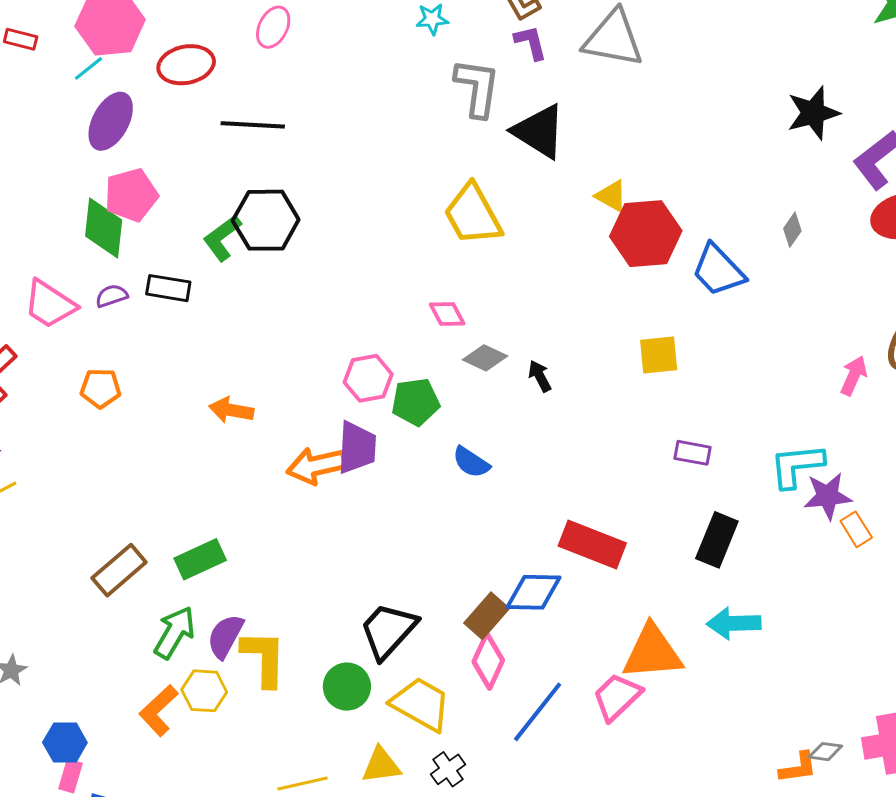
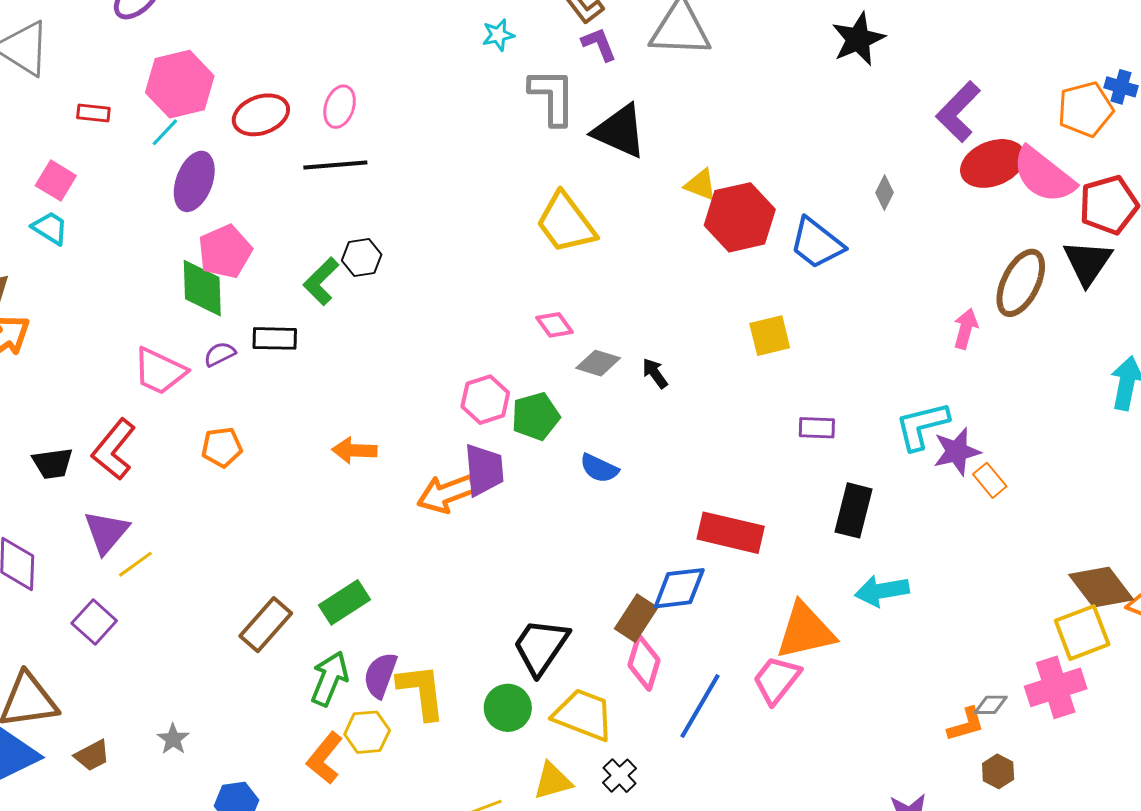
pink ellipse: (273, 27) -> (340, 107), moved
black star: (813, 113) -> (858, 39), moved
black hexagon: (266, 220) -> (362, 257), size x0.6

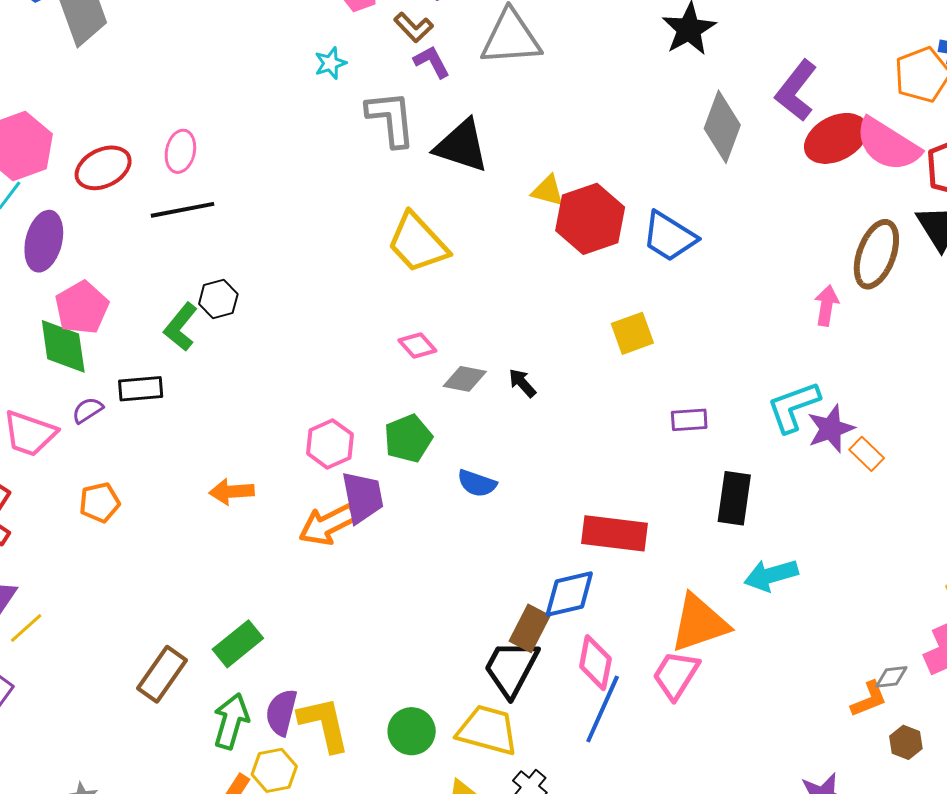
gray diamond: (884, 193) -> (722, 127), moved, size x2.0
pink hexagon: (485, 400) -> (330, 444), moved
black trapezoid: (541, 646) -> (511, 668), moved
pink diamond: (644, 663) -> (595, 663), moved

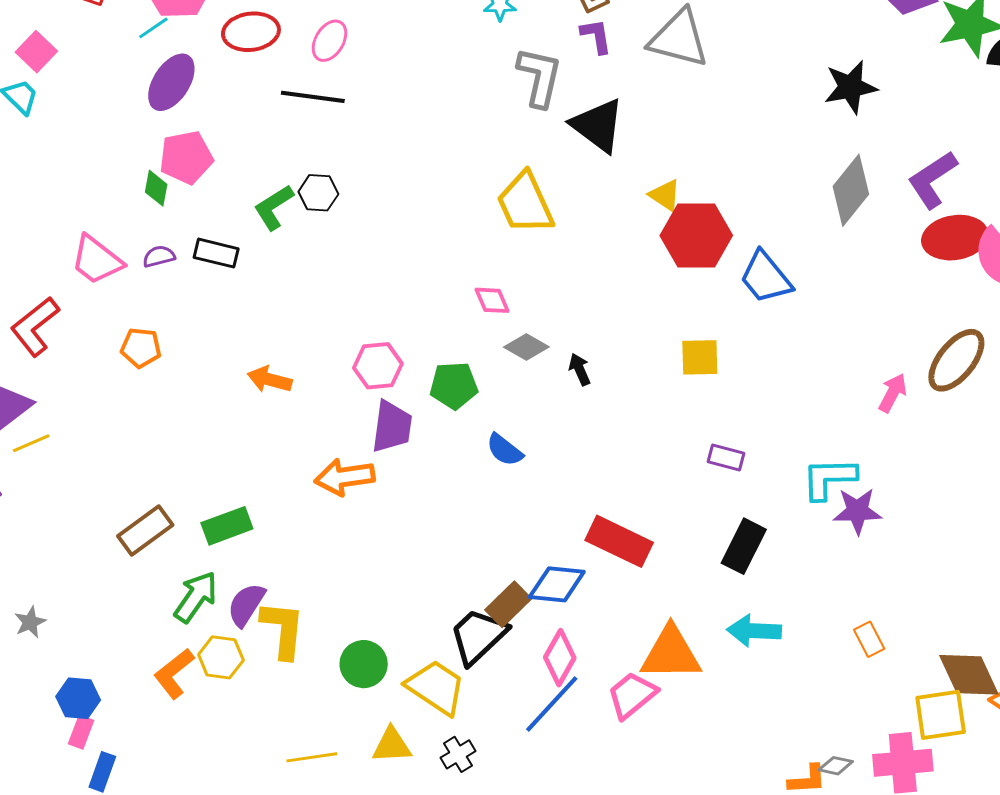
green diamond: (63, 346) -> (156, 188), size x0.6
orange rectangle: (867, 454) -> (869, 639), moved
orange arrow: (328, 525) -> (345, 477), moved

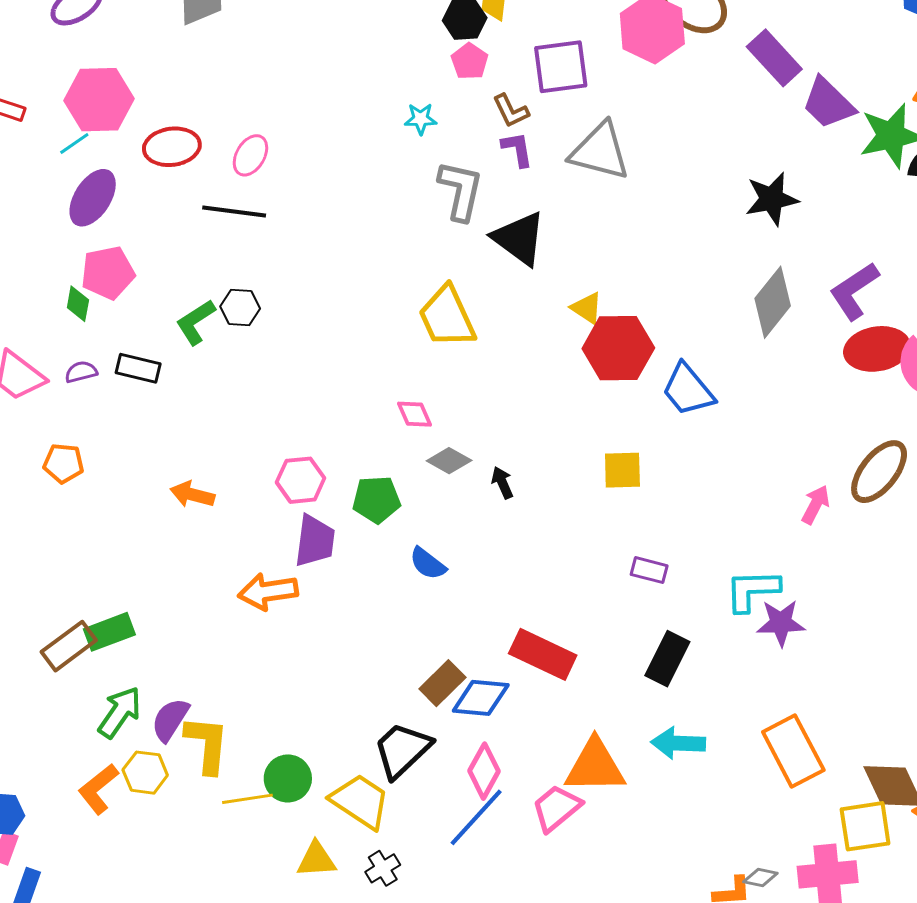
green rectangle: (227, 526) -> (109, 632), moved
brown rectangle: (508, 604) -> (442, 683), moved
orange rectangle: (869, 639) -> (793, 751), size x2.0
yellow line: (312, 757) -> (247, 799), moved

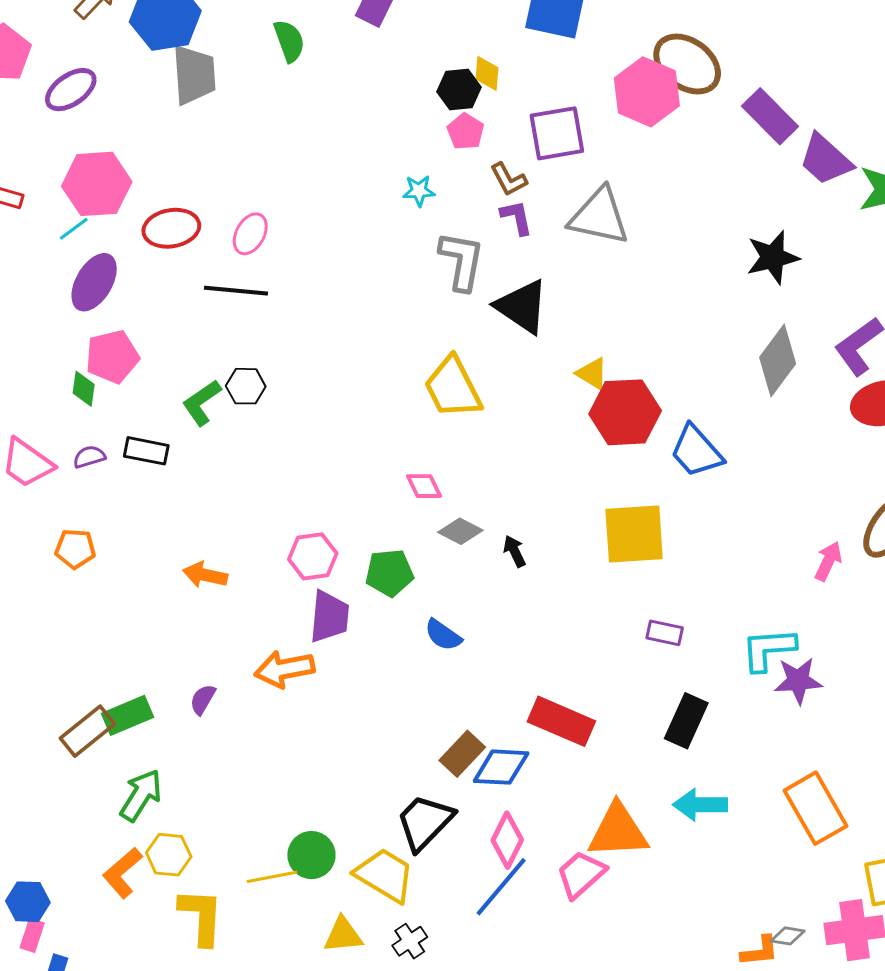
yellow square: (622, 470) -> (634, 534), size x1.6
purple semicircle: (170, 720) -> (203, 699), moved, size x0.7
yellow L-shape: (207, 744) -> (201, 917), moved

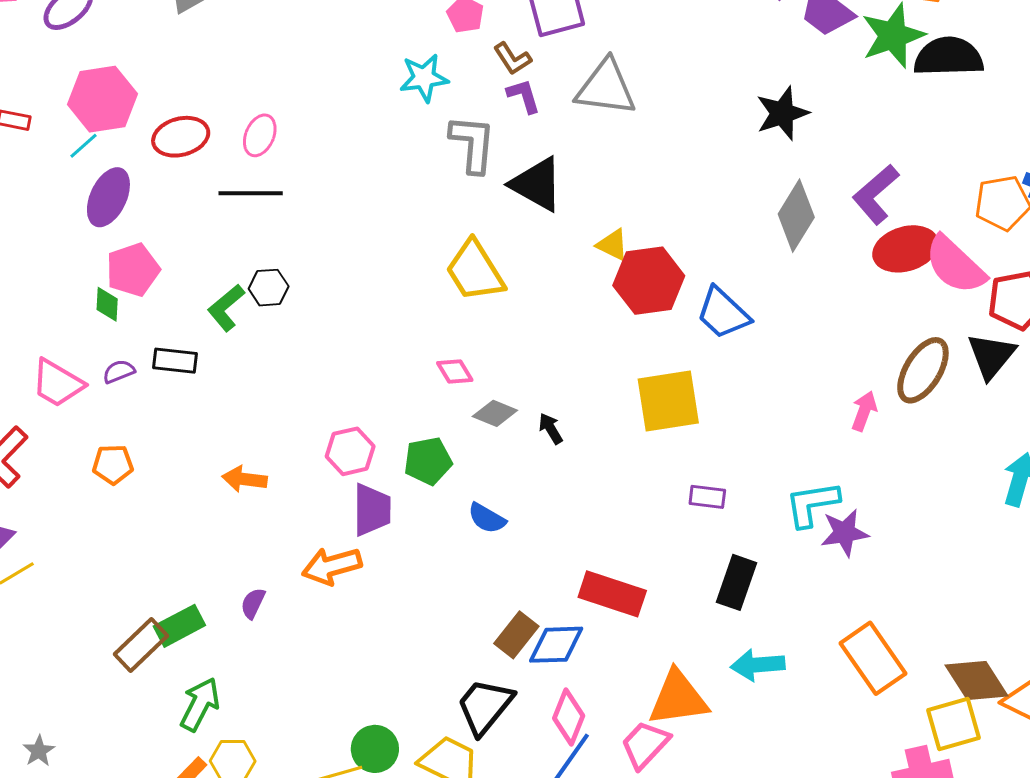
cyan star: (419, 191) -> (424, 78), size x1.5

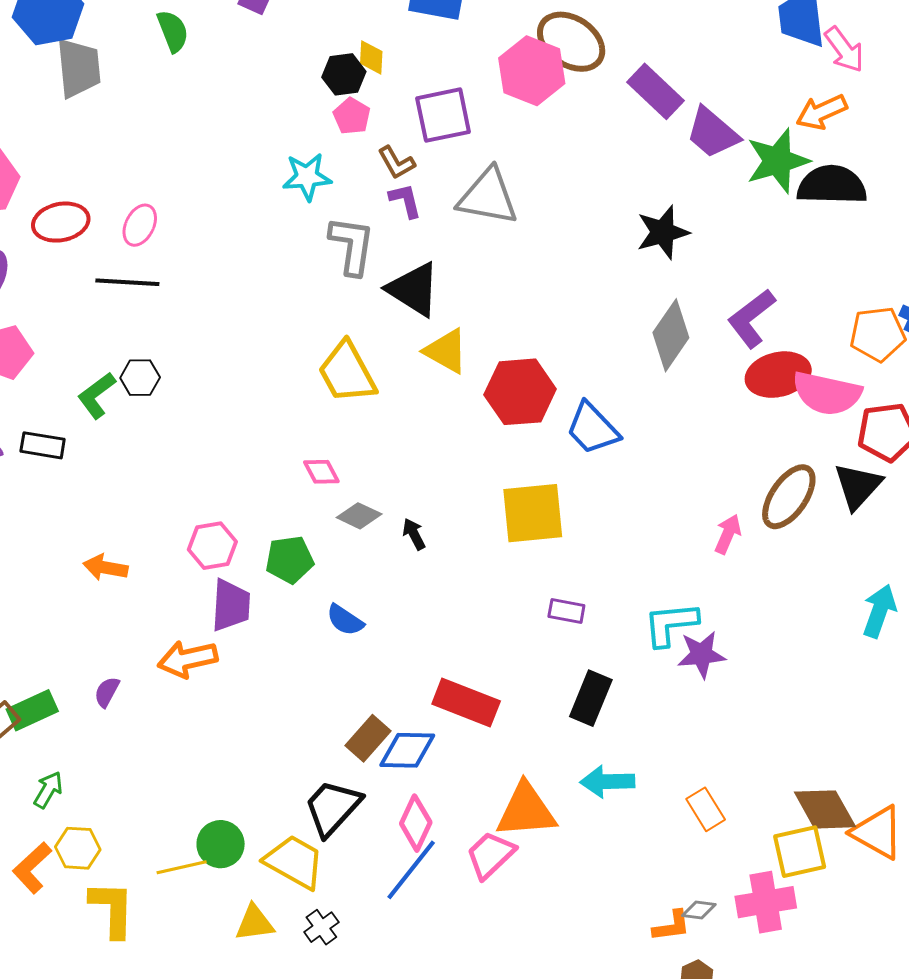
yellow triangle: (613, 245) -> (446, 351), moved, size x1.4
pink semicircle: (955, 265) -> (827, 393), turned -34
orange rectangle: (873, 658) -> (706, 809), moved, size x0.6
green arrow: (200, 704) -> (48, 790), size x0.7

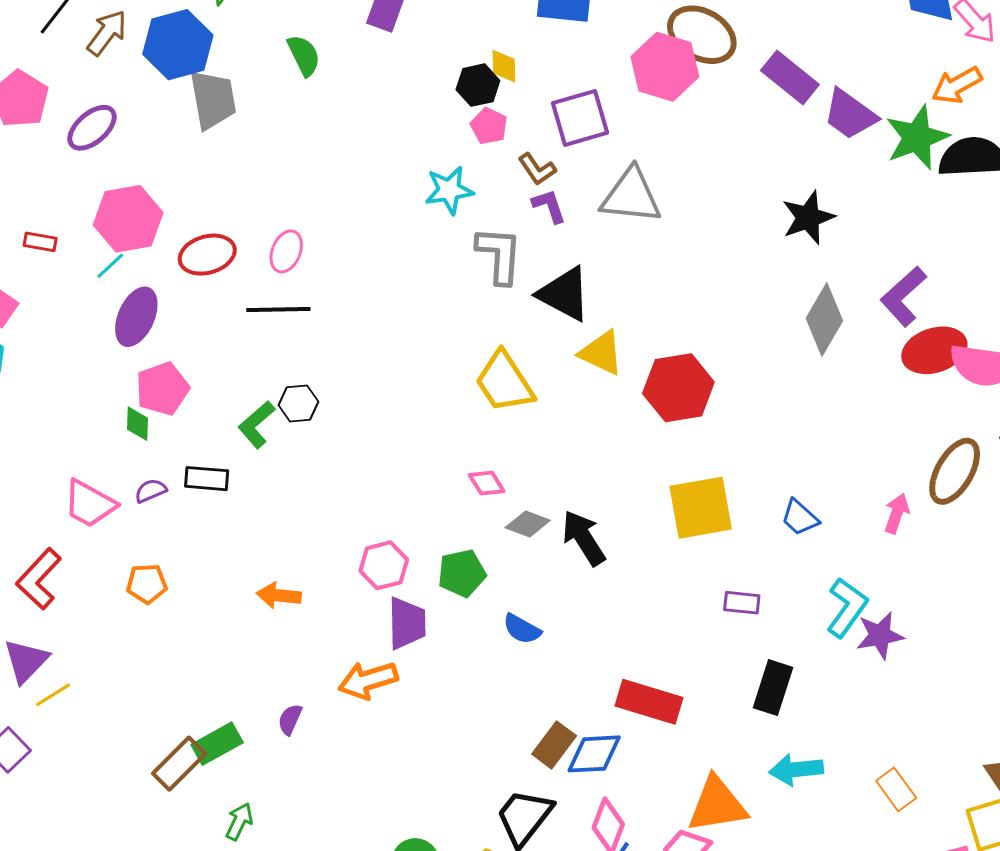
blue trapezoid: (592, 428) -> (800, 518), moved, size x0.7
black arrow: (414, 534) -> (584, 538), size x1.8
cyan L-shape: (671, 624) -> (847, 607), turned 136

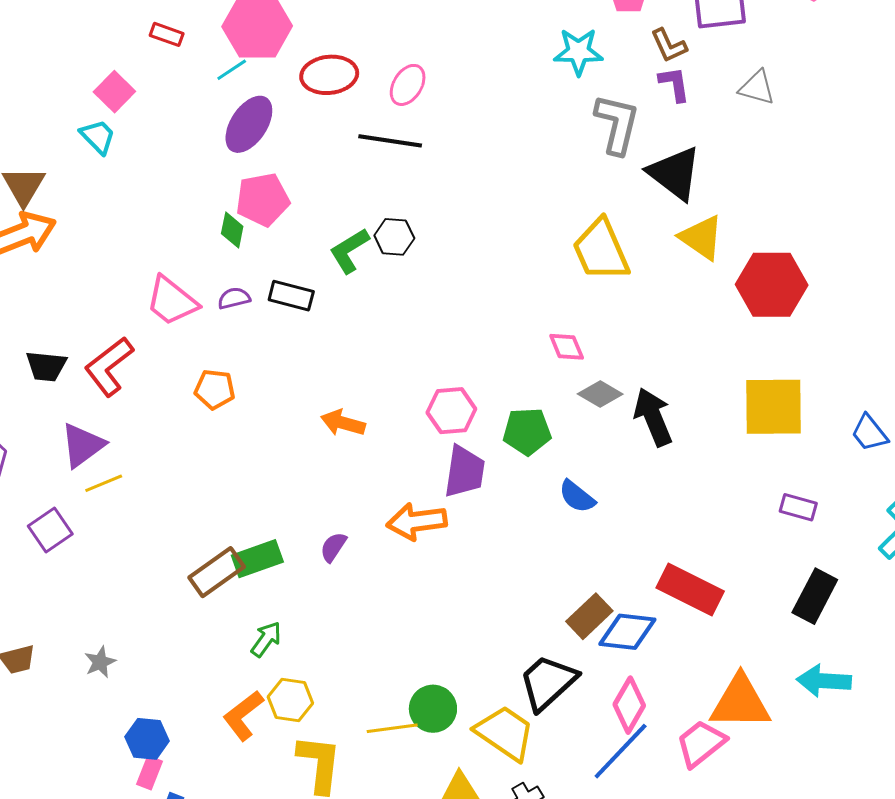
gray triangle: (631, 196) -> (757, 88), size x0.6

